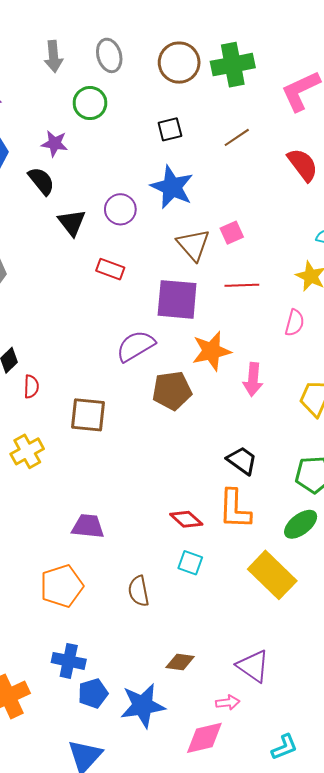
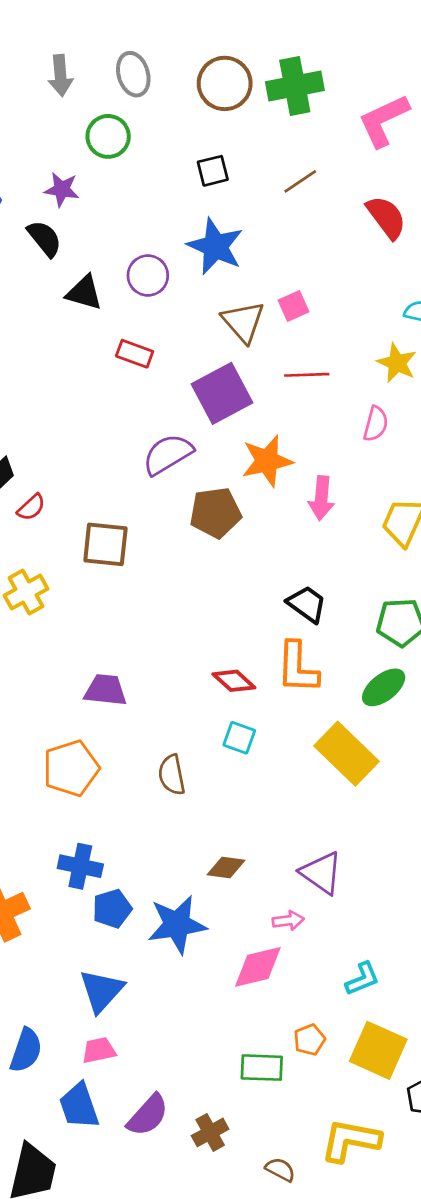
black triangle: (72, 223) -> (84, 293), turned -36
purple square: (177, 299) -> (222, 393), turned -33
red semicircle: (31, 387) -> (31, 507), turned 45

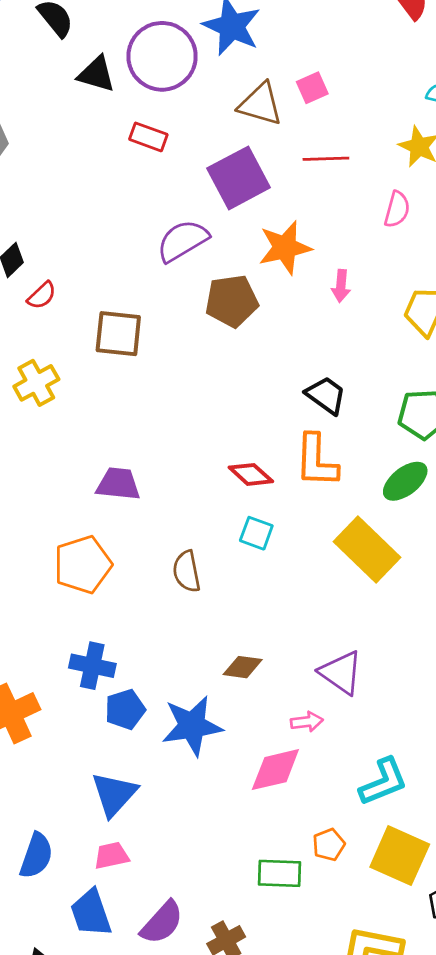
purple circle: (148, 276) -> (162, 56), size x1.6
brown triangle: (243, 322) -> (260, 104), turned -33
pink arrow: (321, 498) -> (341, 286), size x0.7
cyan L-shape: (362, 979) -> (383, 782), size x1.4

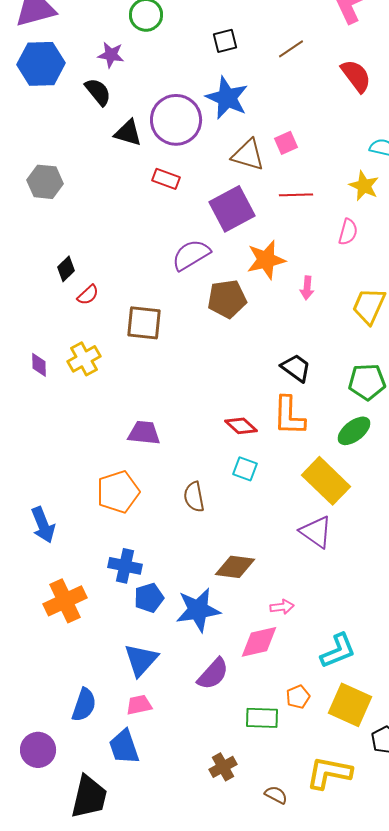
brown diamond: (243, 667) -> (235, 567), size x1.4
purple triangle: (341, 673) -> (316, 532), moved
purple semicircle: (162, 923) -> (213, 674), moved

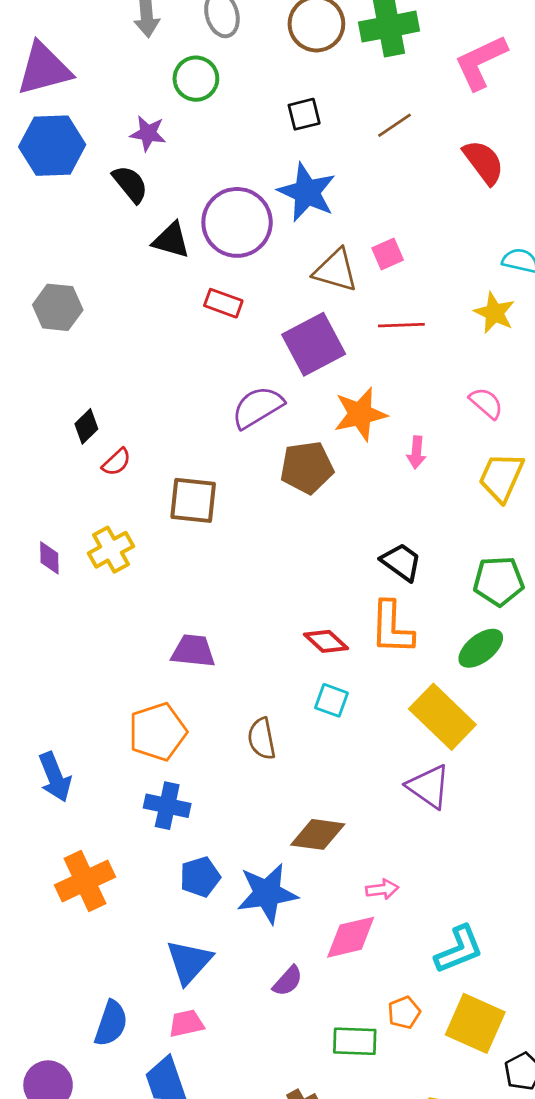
pink semicircle: (348, 232) -> (486, 403), moved, turned -64
blue cross: (125, 566) -> (167, 806), moved
purple semicircle: (213, 674) -> (288, 981), size x0.7

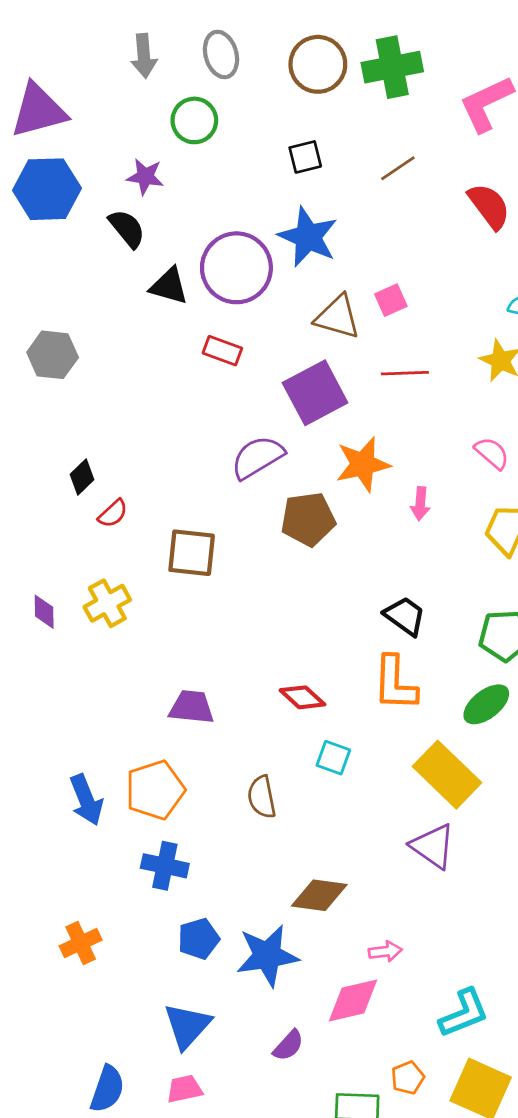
red diamond: (326, 641) -> (302, 697), moved
blue arrow: (55, 777) -> (86, 800), moved
orange cross: (85, 881) -> (81, 943), size x0.7

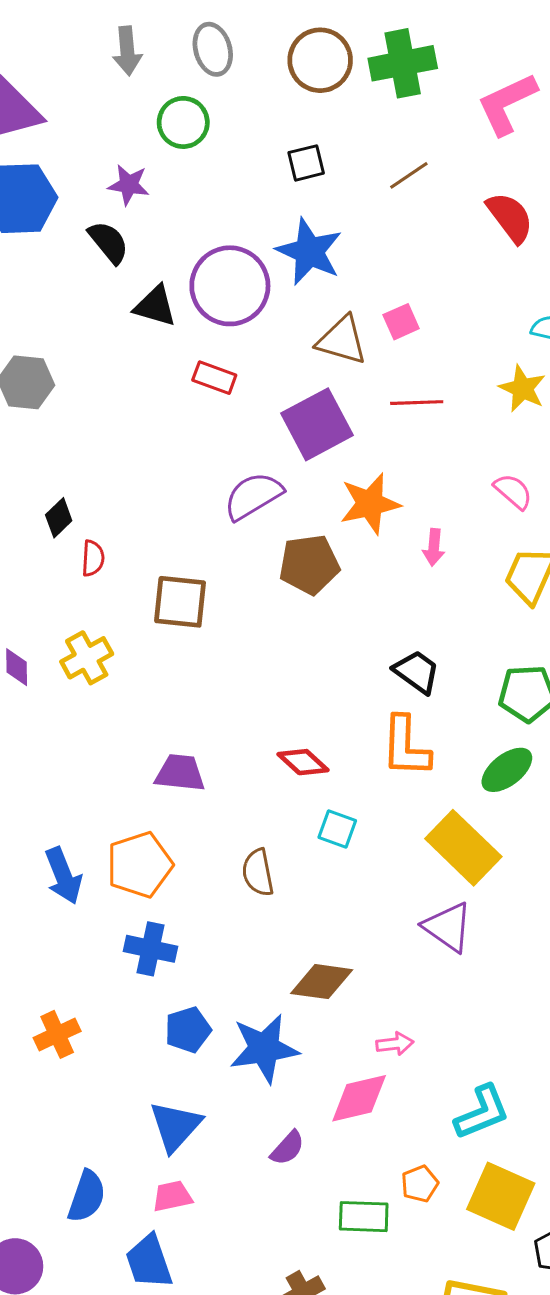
red semicircle: (113, 513) -> (93, 558), turned -44

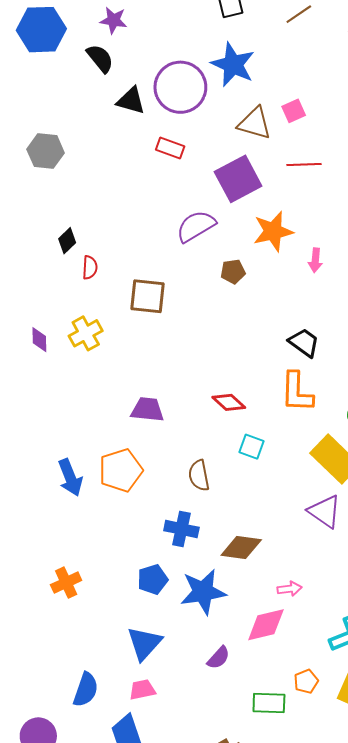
brown pentagon: (309, 564) -> (233, 272), size x0.6
blue cross: (151, 949) -> (181, 529), moved

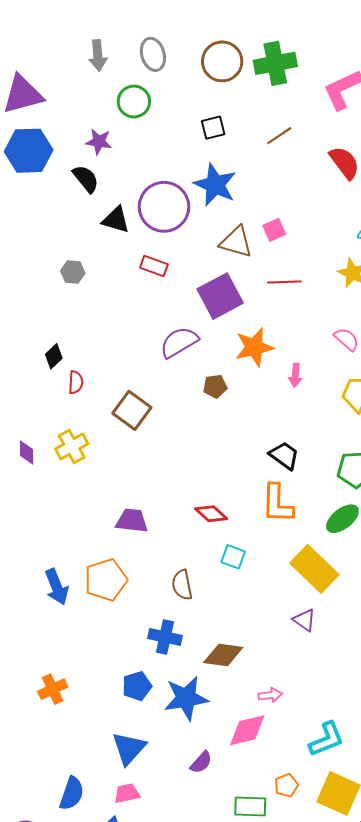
gray hexagon: (46, 151) -> (73, 272), moved, size x0.7
brown square: (147, 296) -> (132, 410), turned 30
purple triangle: (325, 512) -> (304, 620), size x0.7

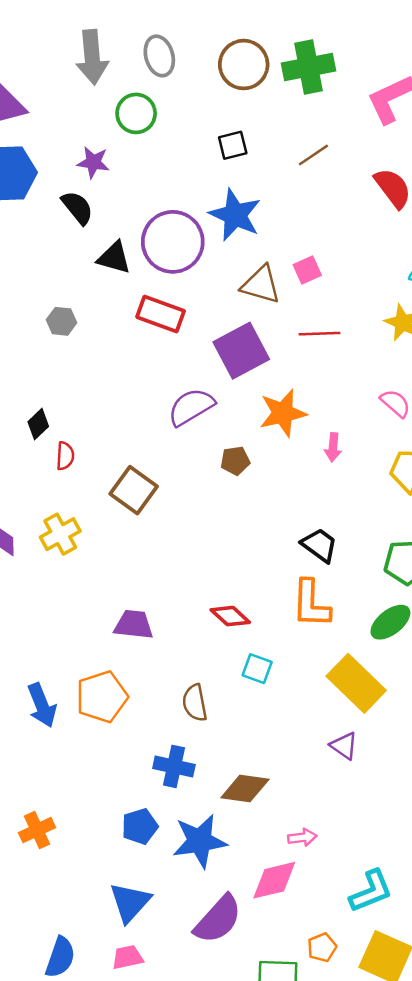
gray arrow: (98, 55) -> (92, 57), size x1.4
red rectangle: (154, 266) -> (161, 314), size x1.4
purple semicircle: (201, 762) -> (218, 919), size x1.8

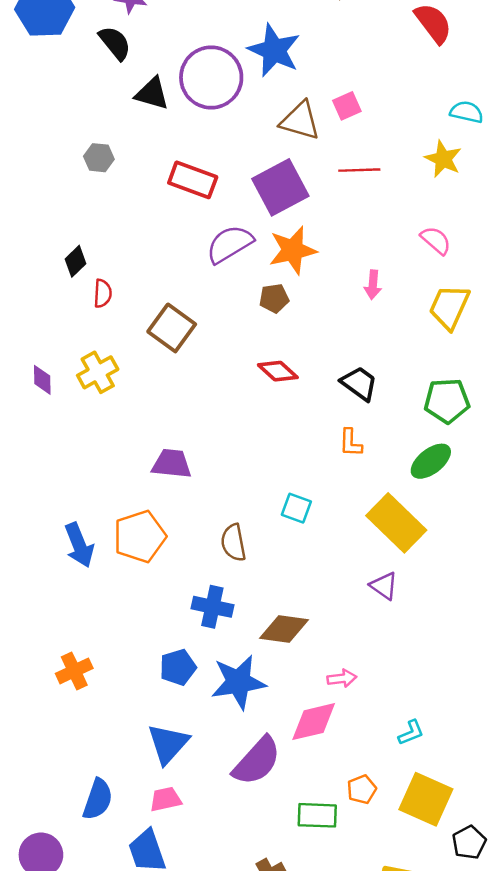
red rectangle: (161, 314) -> (193, 180), moved
orange star: (283, 413) -> (293, 250), moved
orange L-shape: (311, 604) -> (351, 443), size x0.6
red diamond: (230, 616) -> (278, 371), moved
cyan L-shape: (371, 891) -> (411, 733), size x0.6

